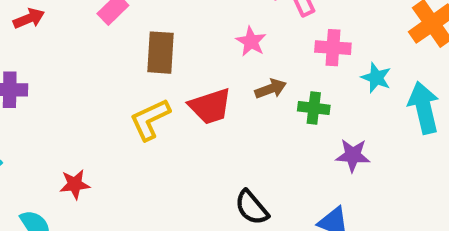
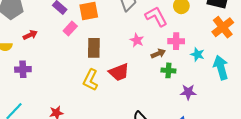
brown arrow: (271, 89) -> (158, 54), moved
yellow L-shape: (150, 119) -> (91, 80), turned -35

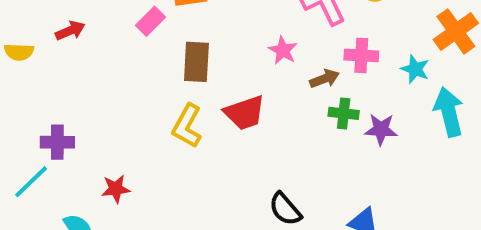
cyan star: (197, 54) -> (415, 69), moved
purple cross: (23, 69) -> (57, 142), moved
purple star: (188, 92) -> (381, 129), moved

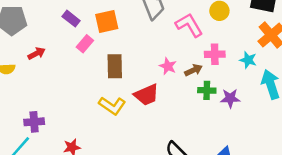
pink star: (283, 50) -> (168, 66), moved
yellow L-shape: (187, 126) -> (112, 106), turned -80

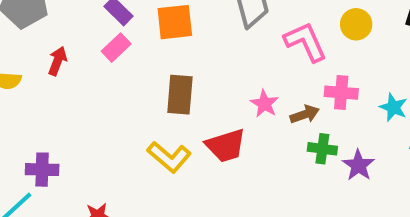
pink rectangle: (85, 44) -> (116, 48), moved
red arrow: (36, 53) -> (57, 61), turned -48
purple star: (230, 98) -> (358, 165), turned 30

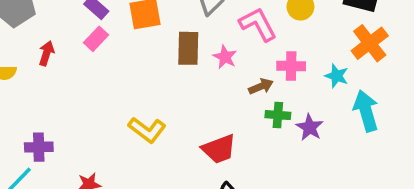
brown rectangle: (180, 95) -> (188, 48), moved
pink star: (264, 104) -> (225, 57), moved
red trapezoid: (226, 146) -> (219, 149), moved

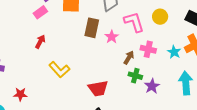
red arrow: (46, 53) -> (40, 42), moved
cyan star: (337, 76) -> (174, 52), moved
brown arrow: (261, 86) -> (129, 58), turned -48

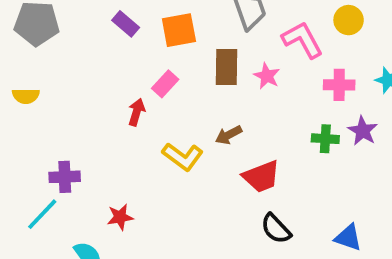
pink rectangle: (40, 12) -> (165, 84), moved
brown arrow: (129, 58) -> (229, 135), moved, turned -136
purple star: (152, 86) -> (363, 131), moved

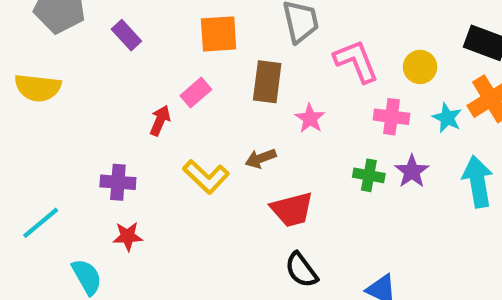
yellow circle: (349, 20) -> (420, 67), moved
purple rectangle: (126, 24) -> (126, 35), moved
pink star: (267, 76) -> (310, 118), moved
yellow semicircle: (26, 96) -> (38, 88), size x1.5
purple cross: (65, 177) -> (118, 182), moved

